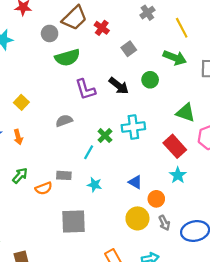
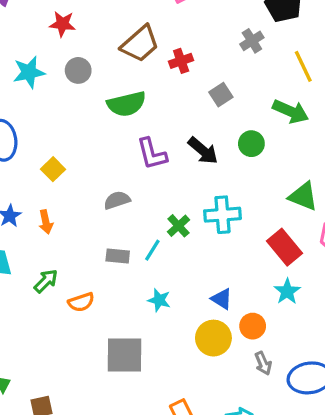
red cross: (102, 28) -> (181, 61), turned 32
gray circle: (50, 33) -> (78, 70), moved
gray rectangle: (64, 175) -> (118, 256), moved
yellow circle: (137, 218) -> (213, 338), moved

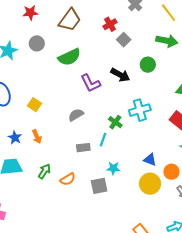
red star: (62, 24) -> (30, 13), moved
red cross: (181, 61) -> (110, 24), moved
gray square: (125, 355) -> (99, 186), moved, size x0.7

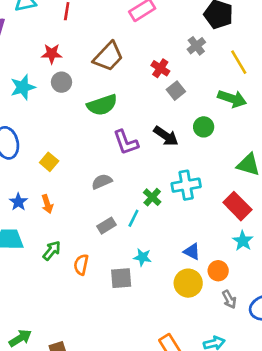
red star: (30, 13) -> (52, 54), moved
red cross: (110, 24) -> (160, 68), turned -32
gray rectangle: (83, 148) -> (106, 226), turned -32
orange semicircle: (68, 179) -> (81, 265), turned 126

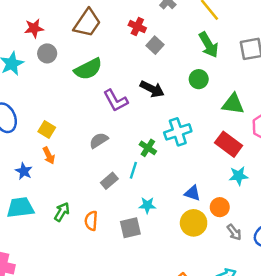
green arrow: (232, 99) -> (209, 45), turned 50
green circle: (204, 127) -> (199, 79), moved
orange arrow: (47, 204) -> (49, 156), moved
cyan star: (243, 241) -> (239, 176), turned -30

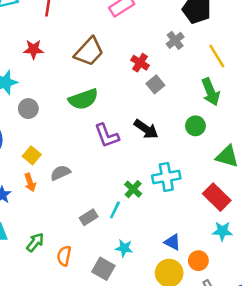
gray circle: (47, 53) -> (28, 109), moved
gray semicircle: (99, 140) -> (60, 173), moved
gray square: (130, 228) -> (103, 269), turned 35

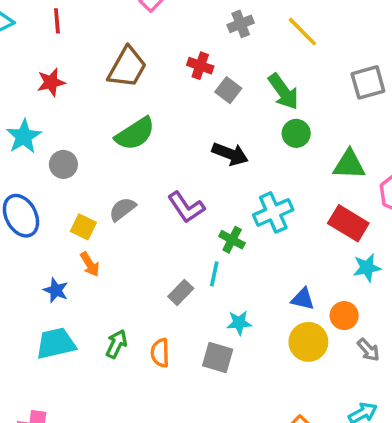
gray cross: (175, 40) -> (241, 24), turned 30
green arrow: (211, 92) -> (283, 92), moved
purple L-shape: (107, 136) -> (186, 207), moved
gray semicircle: (60, 173) -> (122, 209), moved

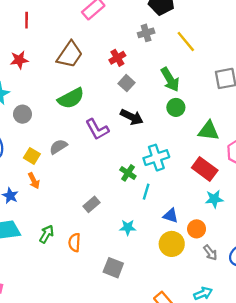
red cross: (200, 66) -> (117, 58), turned 35
gray square: (228, 90) -> (127, 83), moved
purple L-shape: (186, 207) -> (97, 129), moved
cyan line: (214, 274) -> (146, 192), moved
gray square: (218, 358) -> (113, 268), moved

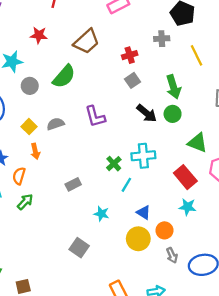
green semicircle: (71, 98) -> (64, 77), moved, turned -35
black arrow: (132, 117) -> (147, 113), moved
orange arrow: (34, 181) -> (35, 151), moved
orange semicircle: (74, 242) -> (19, 176), moved

